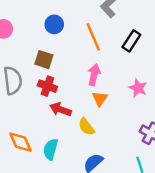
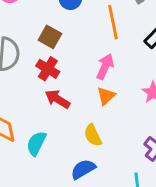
yellow semicircle: (86, 127) -> (93, 135), moved

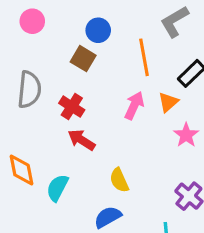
brown square: (50, 37) -> (83, 59), moved
orange triangle: (106, 96) -> (168, 102), moved

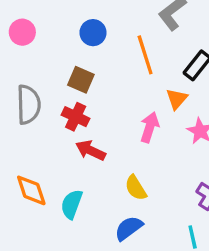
brown square: (83, 59) -> (81, 80), moved
pink arrow: (134, 106) -> (150, 127), moved

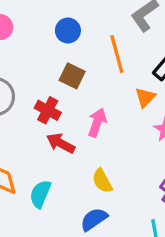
brown square: (81, 80) -> (72, 76), moved
pink arrow: (150, 127) -> (97, 122), moved

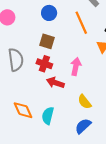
brown square: (72, 76) -> (47, 41), moved

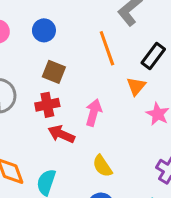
blue circle: (49, 13) -> (44, 30), moved
red cross: (44, 64) -> (47, 105), turned -35

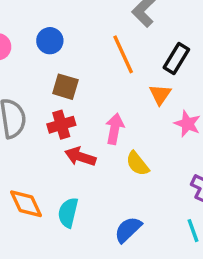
yellow semicircle: (102, 166) -> (137, 164), moved

